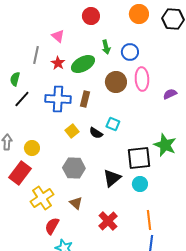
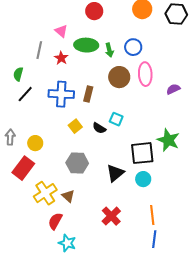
green arrow: (106, 47) -> (109, 50), moved
green ellipse: (83, 64) -> (86, 45), moved, turned 30
brown triangle: (76, 203) -> (68, 196), moved

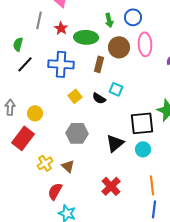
green ellipse: (86, 45) -> (86, 37), moved
brown rectangle: (88, 94) -> (99, 64), moved
yellow cross: (45, 193) -> (45, 163), size x0.7

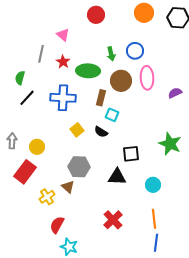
cyan square: (116, 89) -> (112, 115), moved
black square: (142, 123) -> (131, 154), moved, size x0.7
black triangle: (115, 143) -> (117, 177), turned 42
cyan circle: (143, 149) -> (153, 185), moved
brown triangle: (68, 166) -> (68, 187), moved

